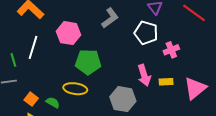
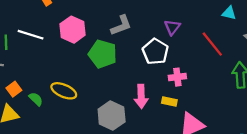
white line: (33, 47) -> (31, 35), turned 75
green pentagon: (88, 62) -> (103, 54), moved
yellow rectangle: (166, 82) -> (169, 102), moved

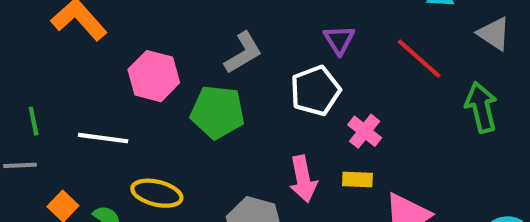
white line: (31, 35) -> (103, 138), moved
white pentagon: (155, 52) -> (315, 91), turned 30
pink cross: (177, 77) -> (365, 131), turned -35

